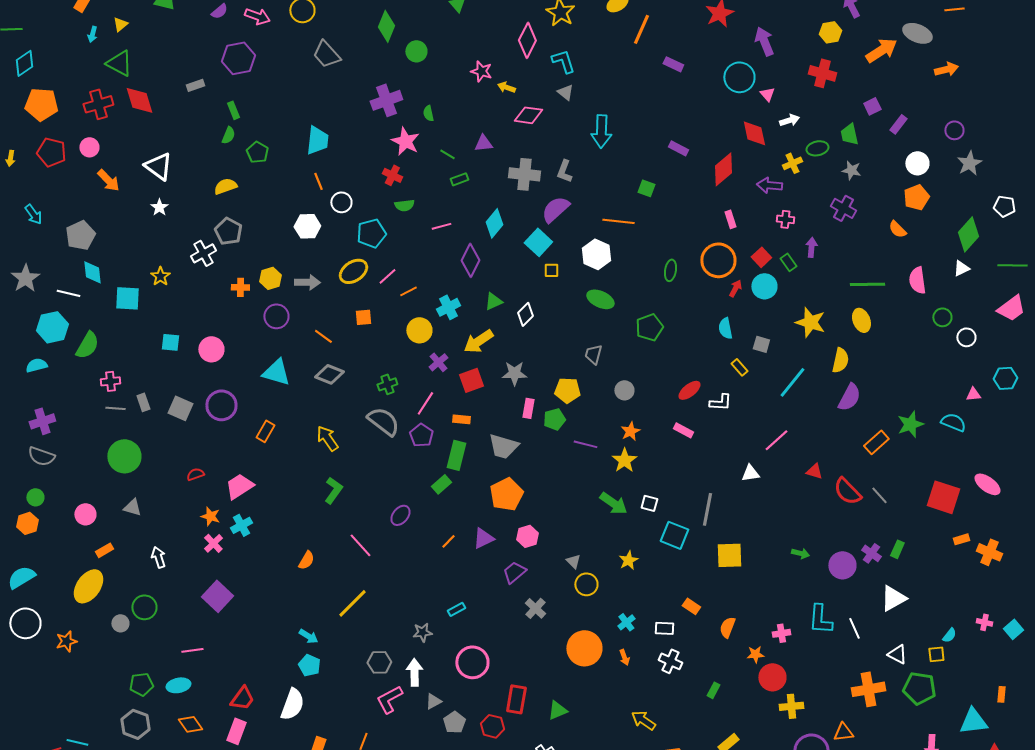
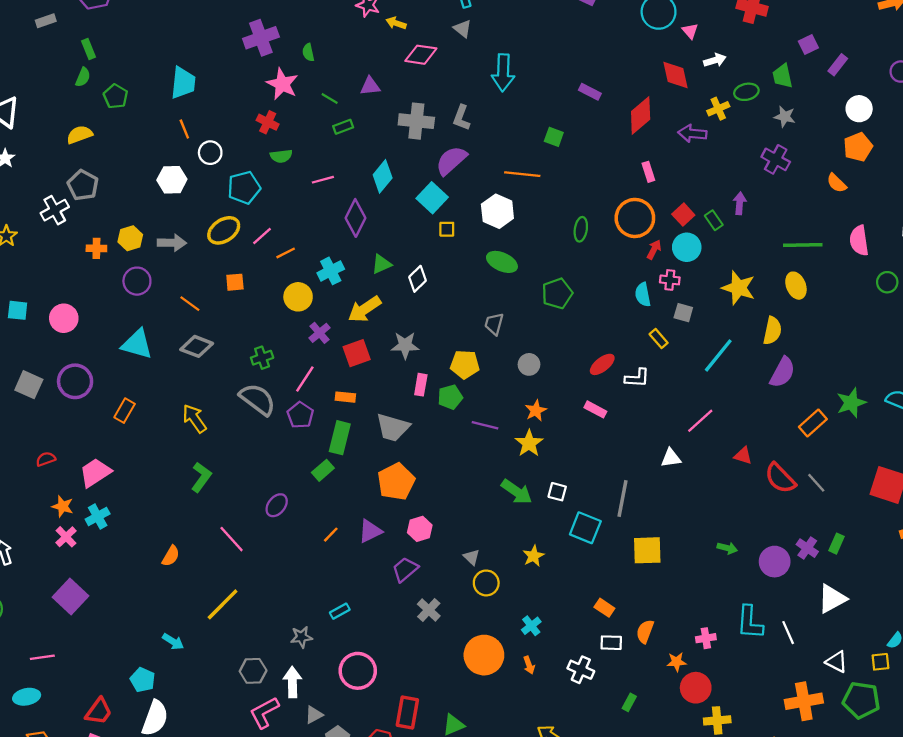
pink cross: (785, 219) -> (670, 280), moved
white rectangle: (664, 628) -> (611, 643), moved
cyan pentagon: (309, 665) -> (143, 680), moved

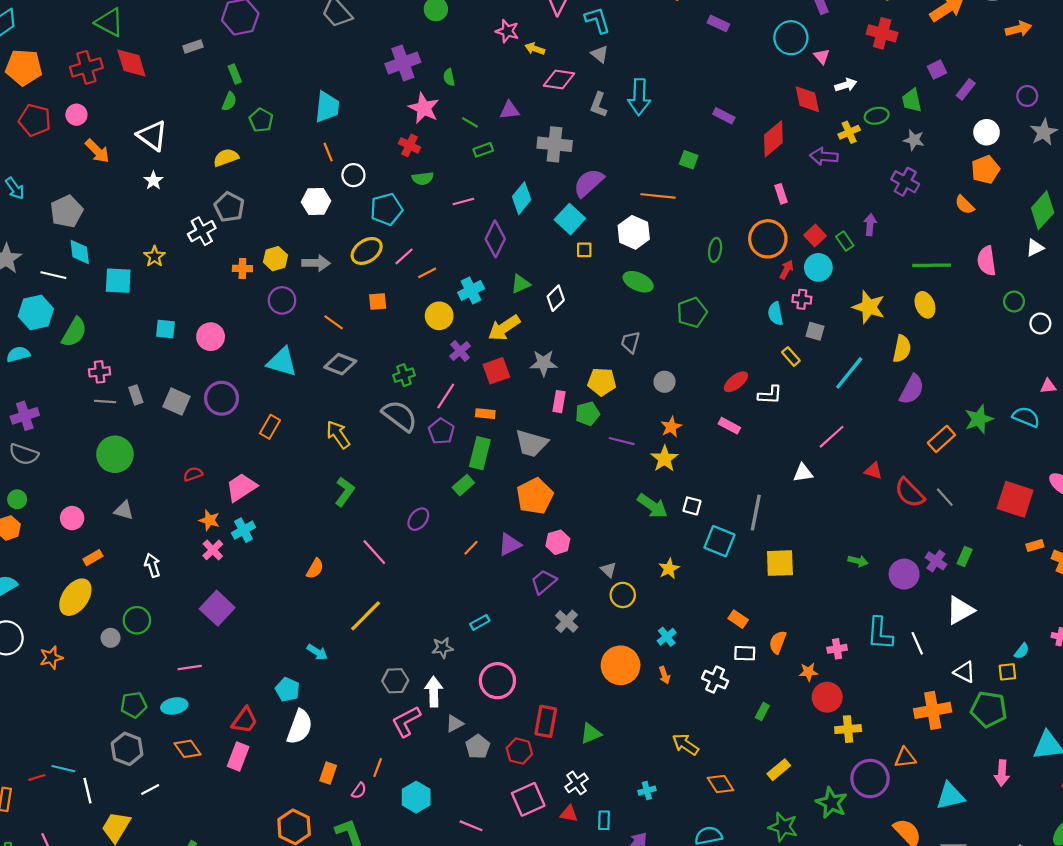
gray L-shape: (461, 118) -> (599, 105), moved

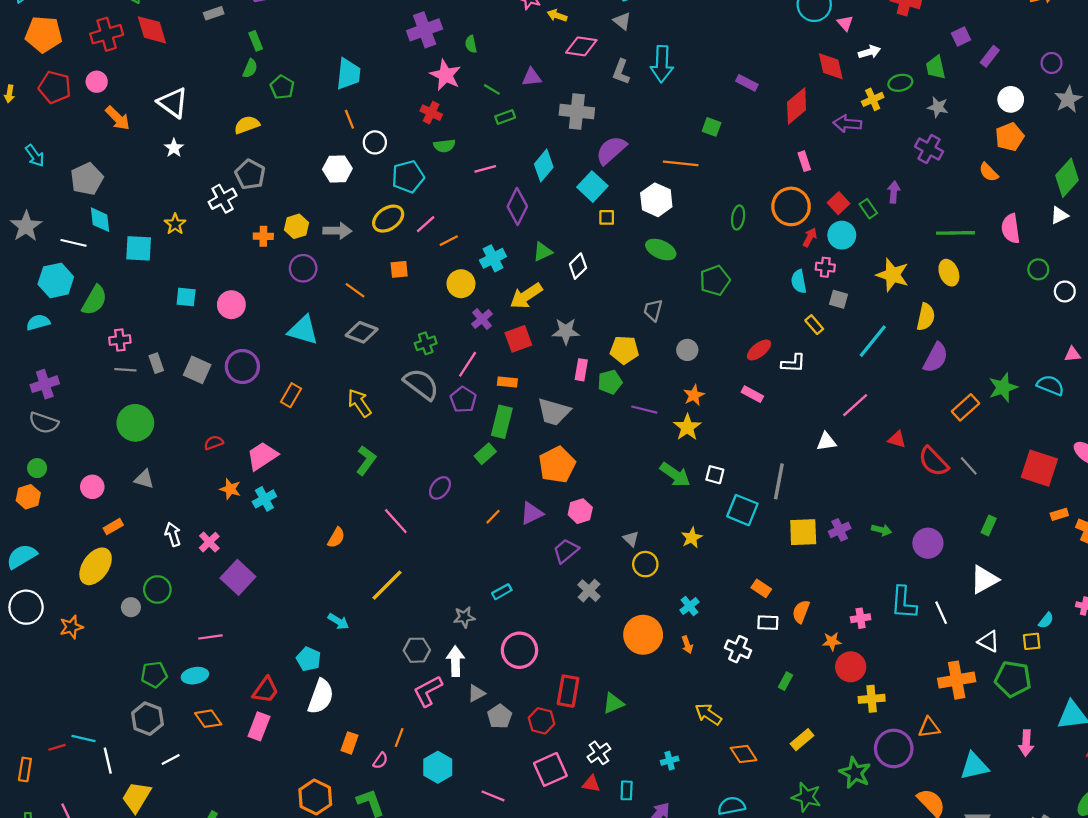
pink cross: (213, 550) -> (209, 542), moved
purple cross: (936, 561) -> (840, 530), moved, turned 30

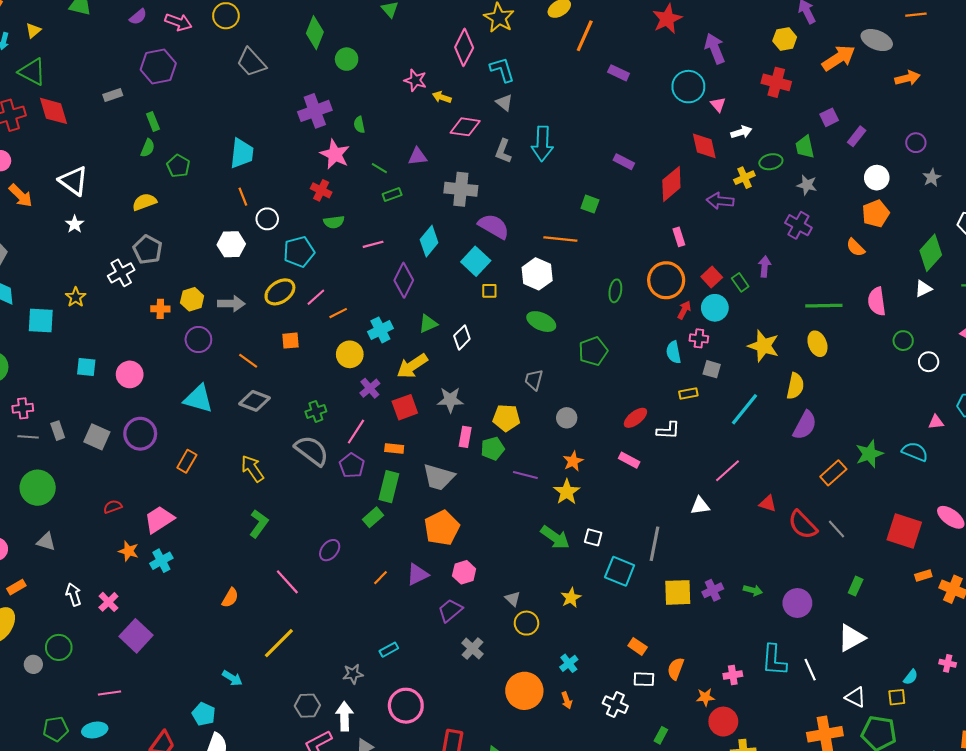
gray star: (1068, 99) -> (932, 178), size x0.7
purple semicircle: (611, 150) -> (494, 226), turned 72
yellow rectangle: (814, 325) -> (688, 393), turned -60

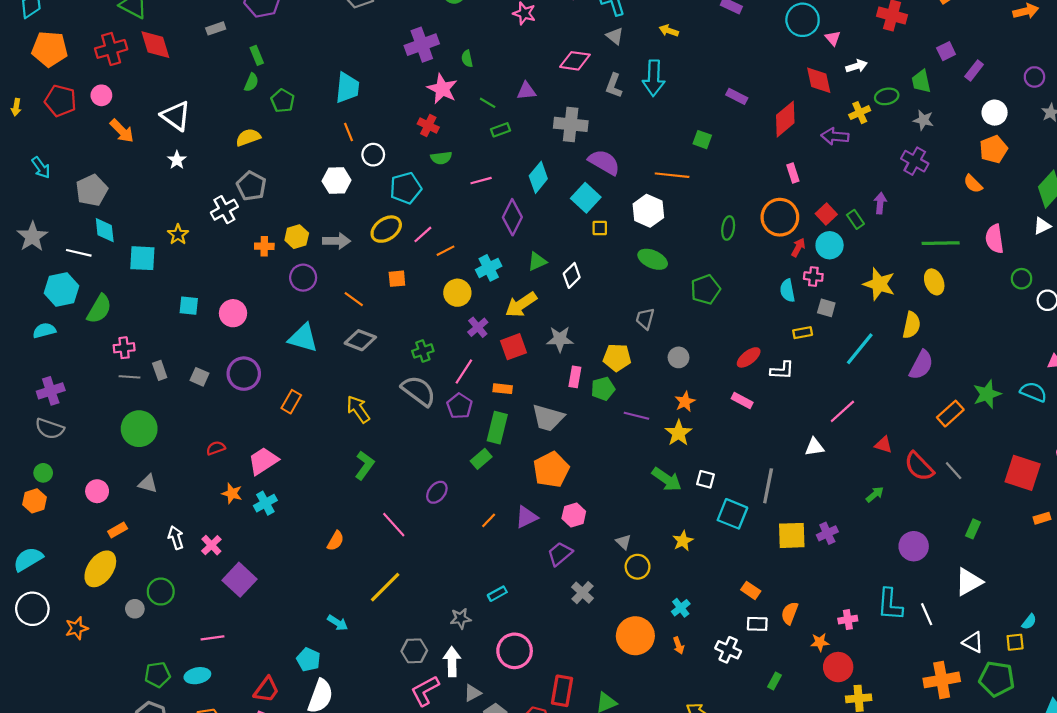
yellow arrow: (442, 97) -> (669, 31), moved
gray square: (97, 437) -> (200, 377), size x0.7
green arrow: (753, 590) -> (875, 494), moved, turned -54

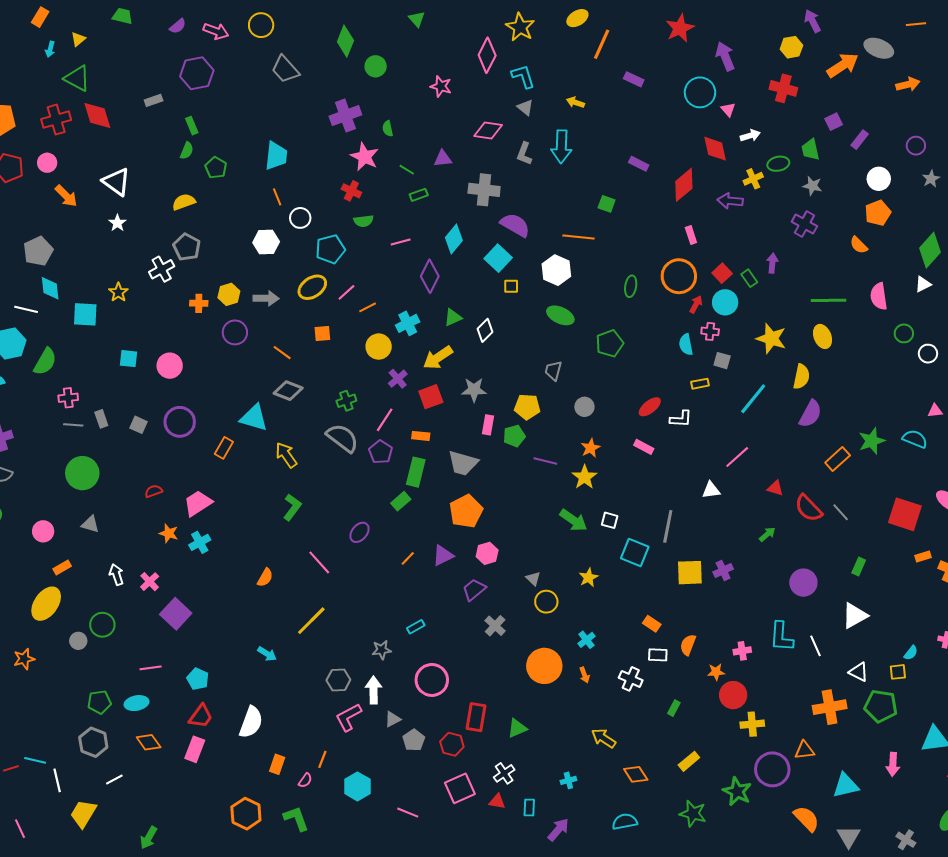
cyan triangle: (303, 338) -> (254, 418), moved
cyan pentagon: (309, 659) -> (198, 679), moved

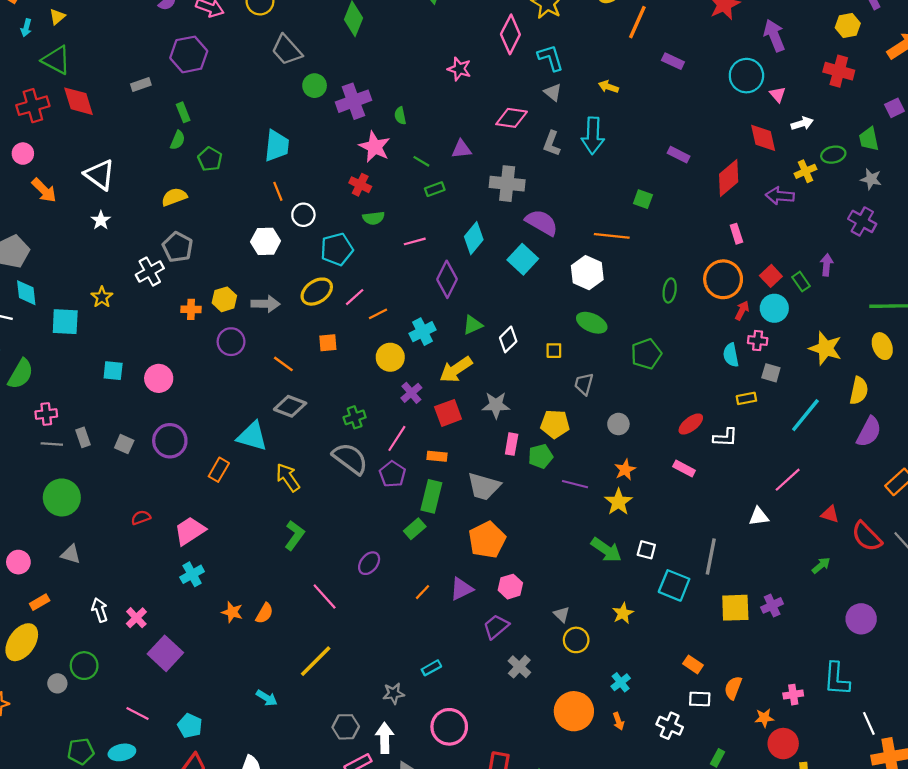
green circle: (376, 66) -> (315, 86), moved
yellow square: (511, 286) -> (554, 351), moved
orange star: (169, 533) -> (232, 612), moved
white line: (815, 646) -> (869, 723), moved
pink line: (151, 668) -> (138, 713), turned 35

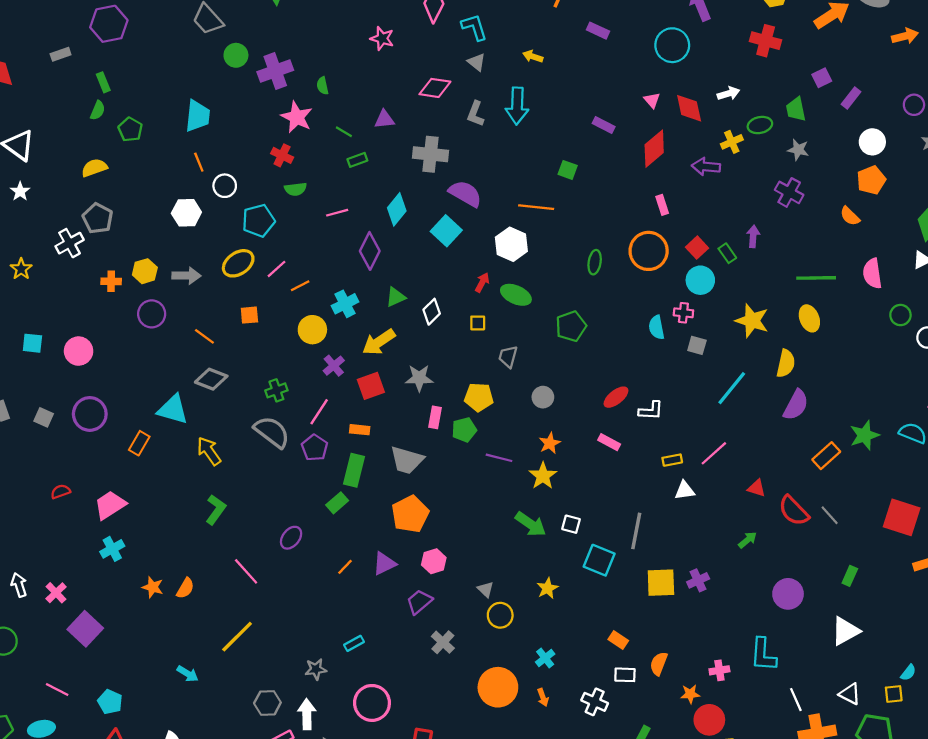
pink triangle: (778, 95) -> (652, 100), moved
red arrow: (742, 310) -> (482, 282), moved
yellow rectangle: (746, 398) -> (672, 460), moved

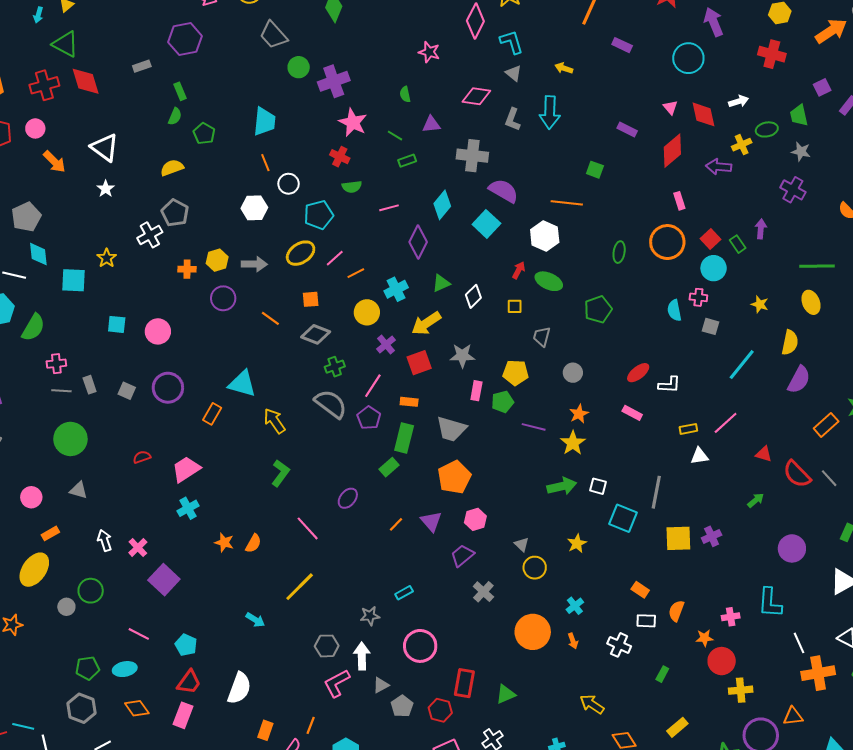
green semicircle: (323, 86) -> (405, 94), moved
yellow star: (752, 321) -> (760, 304), size x0.6
gray diamond: (211, 379) -> (316, 334), moved
green arrow: (531, 524) -> (562, 486), turned -48
purple triangle: (384, 564) -> (431, 521), turned -45

